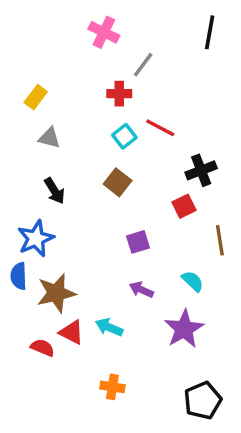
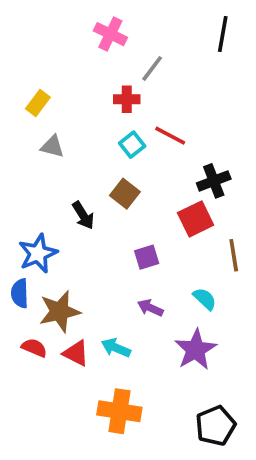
black arrow: (54, 191) -> (83, 215), moved
red square: (184, 206) -> (196, 219), size x1.4
red semicircle: (43, 348) -> (34, 348), moved
orange cross: (112, 387) -> (119, 411), size x1.6

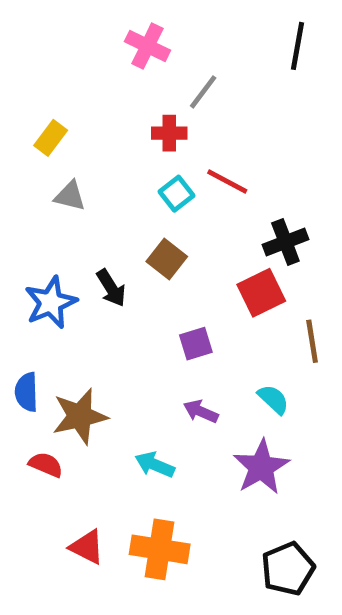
blue star: (38, 253) -> (51, 302), moved
red triangle: (76, 353) -> (87, 547), moved

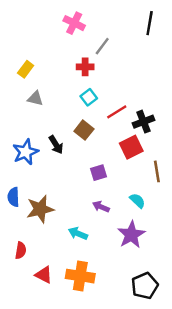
red line: (227, 181) -> (117, 112), moved, turned -60
red semicircle: (46, 465) -> (21, 250), moved, turned 77

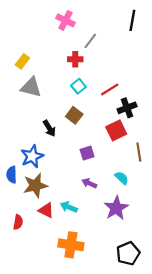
gray triangle: (35, 98) -> (31, 87), size x1.5
red line: (117, 112) -> (110, 89), moved
blue star: (26, 152) -> (32, 156), moved
red triangle: (44, 275) -> (46, 210), moved

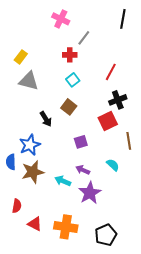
red line: (110, 89) -> (111, 72), moved, turned -30
cyan arrow: (69, 207) -> (63, 181), moved
purple star: (116, 208) -> (90, 193), moved
red triangle: (46, 210) -> (35, 224), moved
black pentagon: (128, 253) -> (106, 235), moved

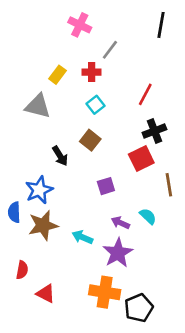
yellow rectangle: (21, 57) -> (57, 75), moved
purple arrow: (83, 170) -> (120, 223), moved
orange cross: (66, 227) -> (105, 292), moved

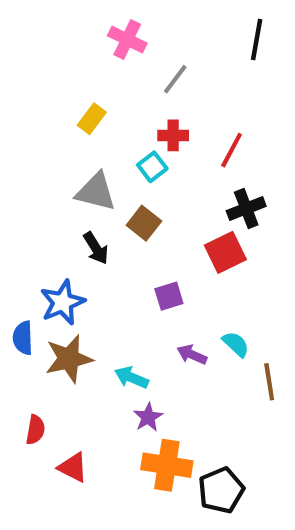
red cross: (92, 72) -> (173, 135), moved
gray triangle: (38, 106) -> (96, 192), moved
brown line: (169, 185) -> (269, 382), moved
purple star: (118, 253) -> (148, 417), moved, size x0.6

